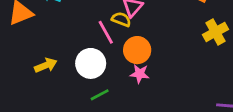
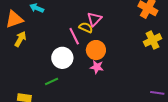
yellow arrow: (46, 65) -> (20, 39), moved, turned -42
green line: (100, 95) -> (52, 81), moved

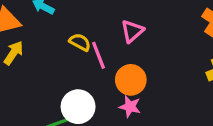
yellow semicircle: (86, 28) -> (80, 42), moved
white circle: (62, 58) -> (78, 107), moved

